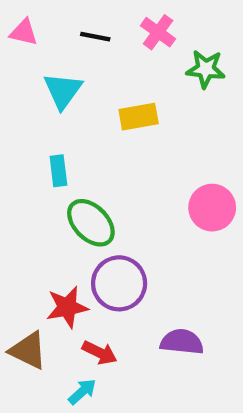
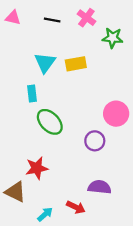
cyan triangle: (63, 91) -> (45, 63), moved
purple circle: (119, 283) -> (95, 141), moved, size x0.7
red arrow: (100, 353) -> (76, 207), moved

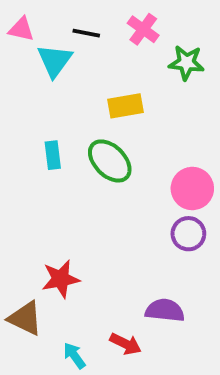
cyan triangle: (45, 63) -> (55, 61), moved
green ellipse: (50, 122) -> (110, 161), moved
purple circle: (95, 141) -> (188, 234), moved
cyan arrow: (45, 214) -> (74, 356), turned -84

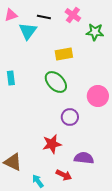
pink triangle: (21, 29) -> (11, 15), turned -32
cyan rectangle: (53, 155) -> (11, 78), moved
purple circle: (188, 234) -> (70, 117), moved
red star: (61, 279) -> (52, 144), moved

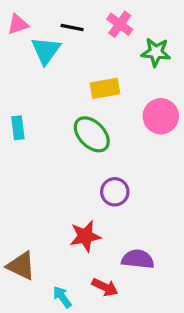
pink circle: (98, 96) -> (161, 116), moved

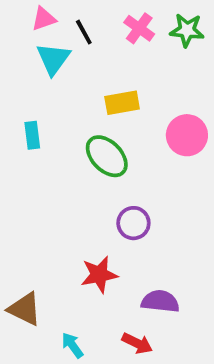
pink triangle: (18, 24) -> (44, 19), moved
black line: (72, 28) -> (84, 32), turned 50
green star: (156, 52) -> (187, 30), moved
cyan rectangle: (18, 128) -> (32, 135), moved
red arrow: (105, 287) -> (137, 343), moved

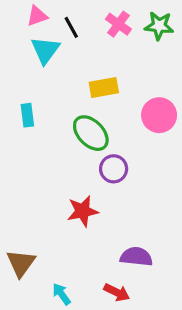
purple circle: (133, 223) -> (114, 169), moved
red star: (99, 275) -> (83, 211), moved
brown triangle: (25, 309) -> (21, 263), turned 40

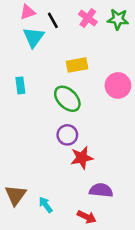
purple circle: (114, 169) -> (67, 135), moved
red star: (83, 211) -> (82, 158), moved
cyan arrow: (62, 294) -> (46, 205), moved

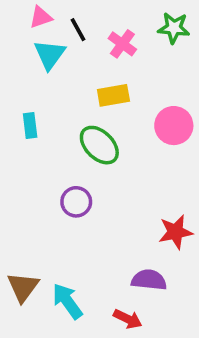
pink cross: (88, 18) -> (122, 44), moved
purple circle: (67, 135) -> (76, 202), moved
red star: (82, 158) -> (176, 232), moved
cyan arrow: (46, 205) -> (67, 301), size x1.5

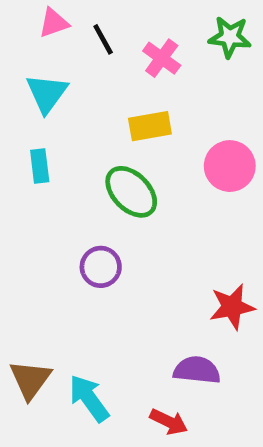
cyan triangle: (50, 55) -> (47, 93), moved

